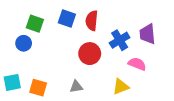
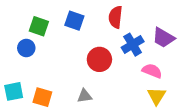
red semicircle: (92, 21) -> (115, 17), moved
purple trapezoid: (147, 34) -> (163, 38), turned -55
yellow triangle: (121, 87) -> (157, 96), moved, turned -36

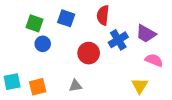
blue circle: (26, 48) -> (43, 44), moved
pink semicircle: (152, 71) -> (154, 60), moved
orange square: (42, 97) -> (38, 87), turned -30

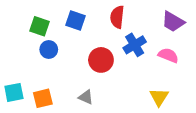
purple trapezoid: (146, 34) -> (173, 22), moved
pink semicircle: (154, 60) -> (168, 55), moved
gray triangle: (75, 86) -> (86, 97), turned 32

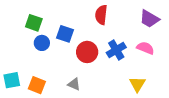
blue square: (75, 20) -> (65, 34), moved
blue cross: (135, 45) -> (116, 50), moved
orange square: (43, 98) -> (37, 85), turned 36

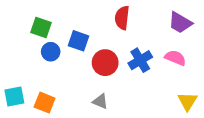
gray triangle: (74, 84) -> (100, 101), moved
yellow triangle: (137, 84) -> (187, 101), moved

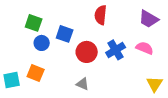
orange square: (45, 103) -> (36, 73), moved

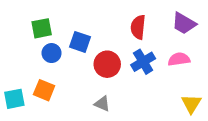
red semicircle: (101, 15) -> (138, 27), moved
green square: (34, 23) -> (42, 28), turned -30
pink semicircle: (145, 48) -> (179, 59), turned -30

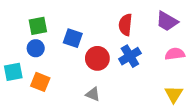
blue circle: (52, 53) -> (36, 48), moved
pink semicircle: (179, 59) -> (175, 54), moved
cyan square: (14, 99) -> (13, 72), moved

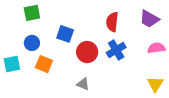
green square: (38, 26) -> (32, 13), moved
orange square: (40, 82) -> (44, 64), moved

